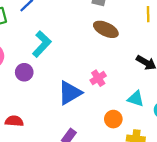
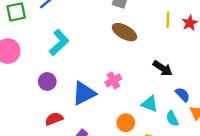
purple circle: (24, 72) -> (47, 81), moved
red semicircle: (14, 121) -> (54, 119), moved, turned -30

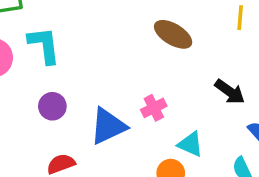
cyan L-shape: (59, 42) -> (44, 45), moved, turned -56
cyan triangle: (150, 104) -> (190, 144), moved

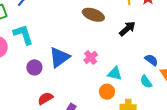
black arrow: (230, 92) -> (127, 29), moved, turned -66
blue triangle: (108, 126) -> (59, 57), moved

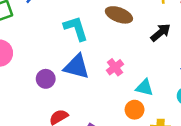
cyan L-shape: (23, 35) -> (76, 28), moved
blue triangle: (59, 57) -> (76, 67), turned 50

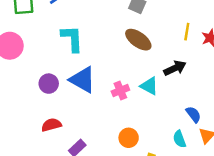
cyan L-shape: (76, 28) -> (72, 39), moved
cyan triangle: (144, 88) -> (149, 86), moved

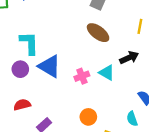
cyan L-shape: (72, 39) -> (29, 43), moved

